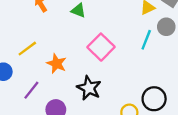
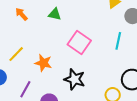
cyan line: (146, 40) -> (118, 41), moved

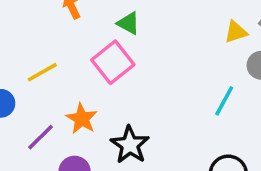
pink square: (79, 43) -> (113, 62), moved
orange star: (43, 63) -> (82, 119), moved

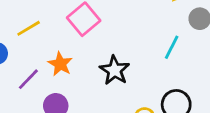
black star: (130, 145) -> (115, 70), moved

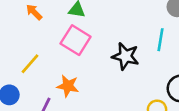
black star: (115, 70) -> (125, 56), moved

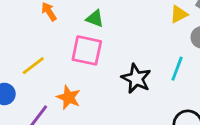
pink square: (76, 40) -> (87, 50), turned -32

